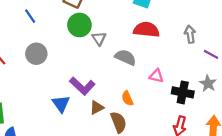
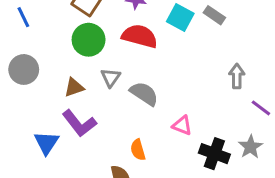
red semicircle: (146, 30) -> (140, 36), moved
gray triangle: (99, 39) -> (110, 78), moved
brown triangle: (97, 108) -> (74, 87), moved

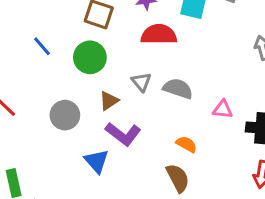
green circle: (89, 40) -> (90, 57), moved
gray circle: (24, 69) -> (65, 115), moved
orange semicircle: (138, 150) -> (186, 144), turned 150

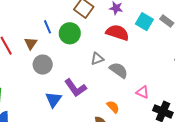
blue line: (42, 46) -> (47, 27), moved
gray triangle: (141, 82) -> (97, 59), turned 32
brown triangle: (109, 101) -> (31, 43), moved, turned -40

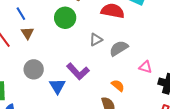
blue line: (47, 27) -> (21, 14), moved
gray circle: (43, 65) -> (34, 69), moved
gray semicircle: (119, 70) -> (119, 48), turned -60

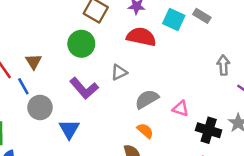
blue line: (21, 14) -> (23, 86), moved
gray semicircle: (119, 48) -> (147, 99), moved
purple L-shape: (78, 71) -> (84, 88), moved

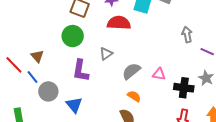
purple L-shape: (84, 88) -> (81, 71), turned 60

